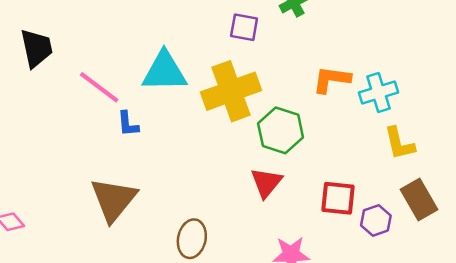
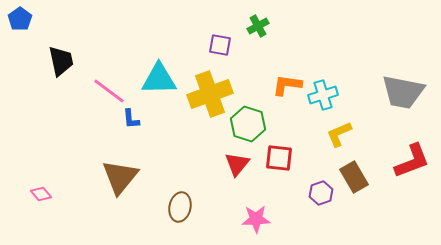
yellow L-shape: (399, 143) -> (339, 134), turned 80
red square: (338, 198) -> (279, 158), moved

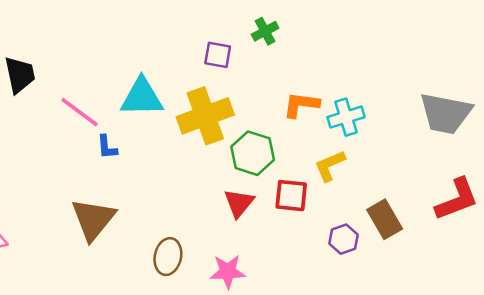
yellow L-shape: (339, 134) -> (330, 166), moved
pink star: (256, 219) -> (228, 271), moved

